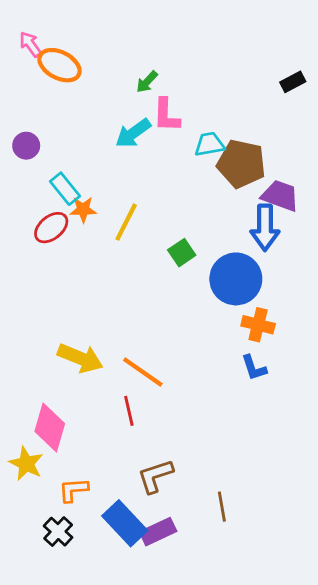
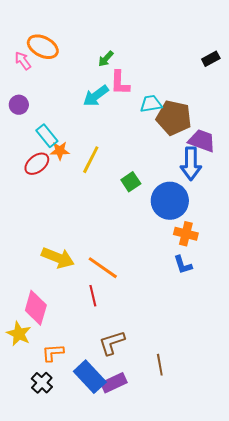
pink arrow: (30, 44) -> (23, 61), moved

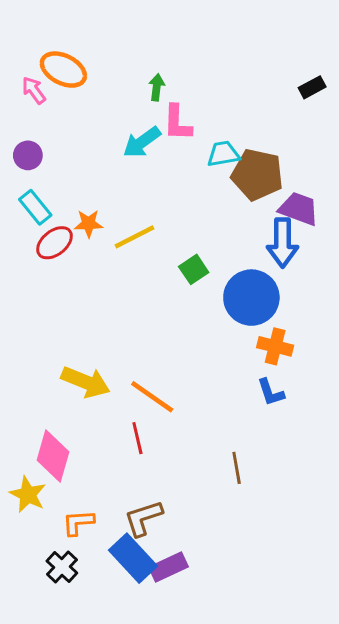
green arrow: (106, 59) -> (157, 87), turned 144
cyan rectangle: (47, 136) -> (35, 207), moved
yellow line: (91, 160) -> (134, 237), turned 36
brown L-shape: (112, 343) -> (143, 518), moved
brown line: (160, 365) -> (237, 468), moved

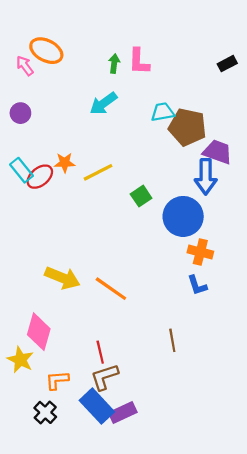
pink L-shape: (177, 123) -> (139, 61), moved
cyan rectangle: (35, 207) -> (22, 170), moved
red line: (137, 438) -> (100, 352), moved

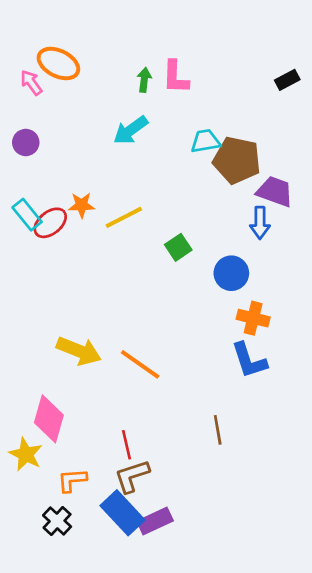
blue arrow: (206, 177) -> (260, 223), size x0.7
blue circle: (183, 216) -> (231, 273), size x0.7
blue L-shape: (197, 285) -> (249, 360), size x1.4

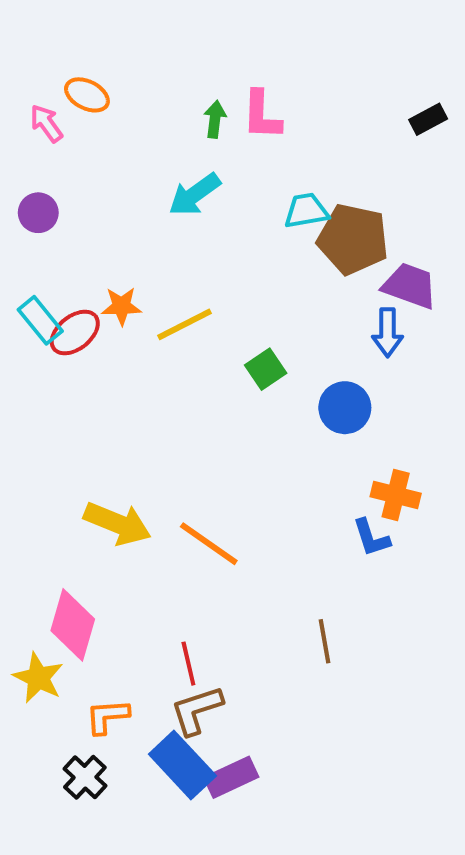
orange ellipse: (58, 64) -> (87, 95), size x0.7
orange cross: (253, 318) -> (396, 495), moved
blue L-shape: (249, 360) -> (371, 538), size x0.7

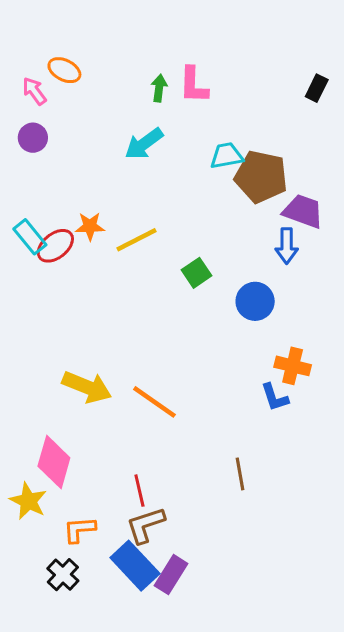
black rectangle: (428, 119) -> (317, 88), turned -36
purple circle: (38, 213) -> (33, 138), moved
purple rectangle: (231, 777) -> (171, 575), turned -33

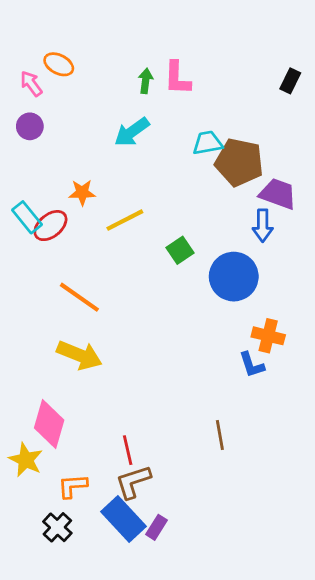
orange star: (90, 226) -> (82, 192), moved
blue circle: (255, 301) -> (234, 277), size x1.4
orange line: (154, 402) -> (79, 297), moved
purple rectangle: (171, 575) -> (157, 527), size x0.7

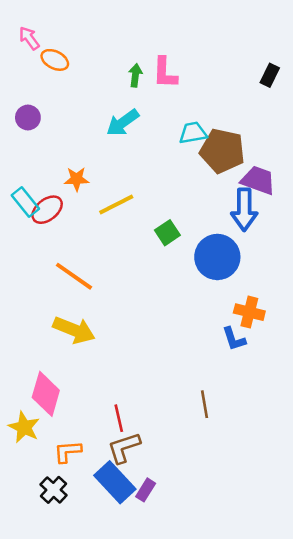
pink arrow: (31, 84) -> (29, 38), moved
blue arrow: (263, 226) -> (244, 210), size x1.4

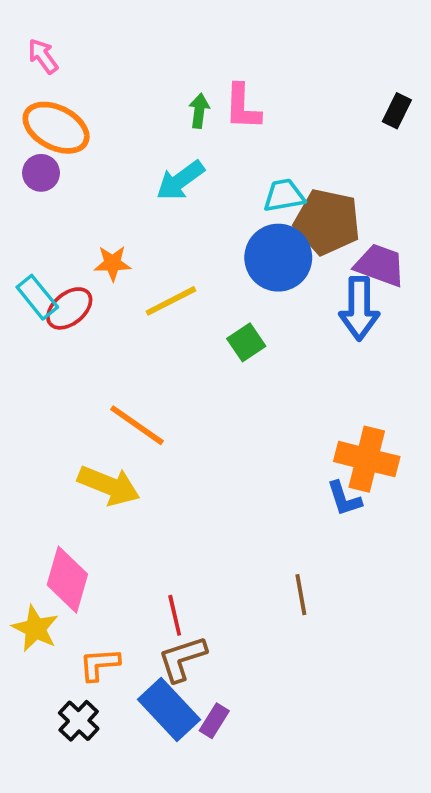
orange ellipse: (55, 60) -> (56, 128), moved, size x1.6
blue circle: (217, 257) -> (278, 258), moved
orange line: (74, 276) -> (137, 425), moved
orange cross: (249, 312) -> (367, 459), size x1.4

